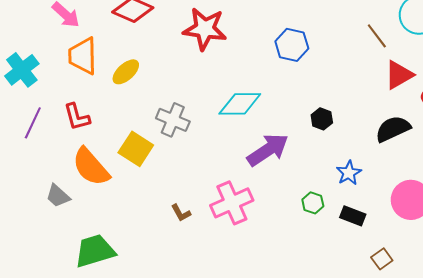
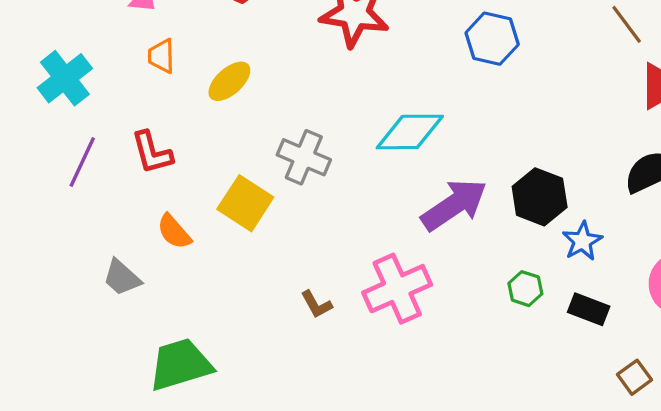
orange trapezoid: (83, 56) -> (161, 56), size x0.6
black hexagon: (322, 119) -> (540, 197), moved, size x1.6
orange semicircle: (91, 167) -> (174, 232), size x0.6

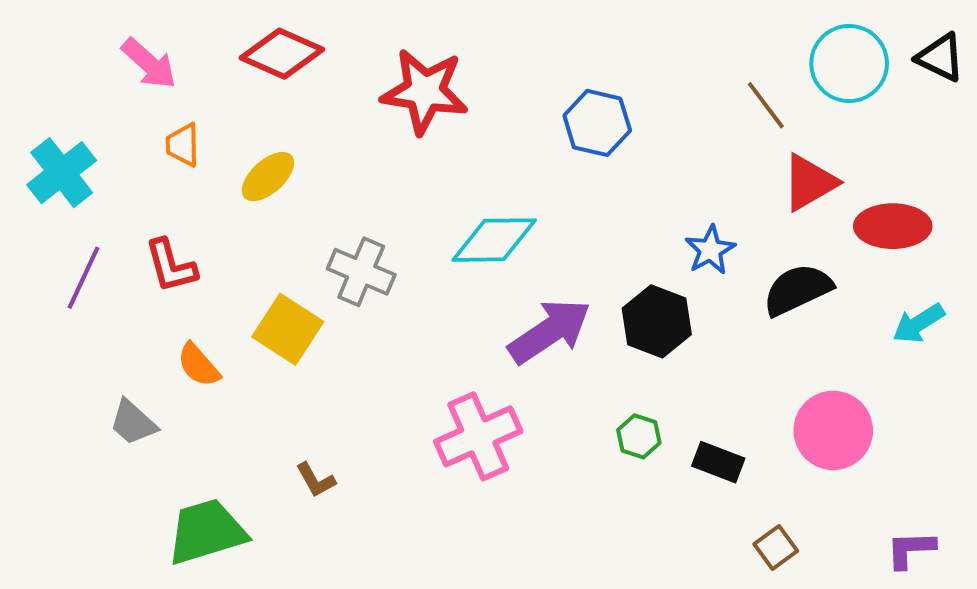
blue star: (582, 241) -> (710, 250), moved
brown L-shape: (316, 304) -> (316, 480), moved

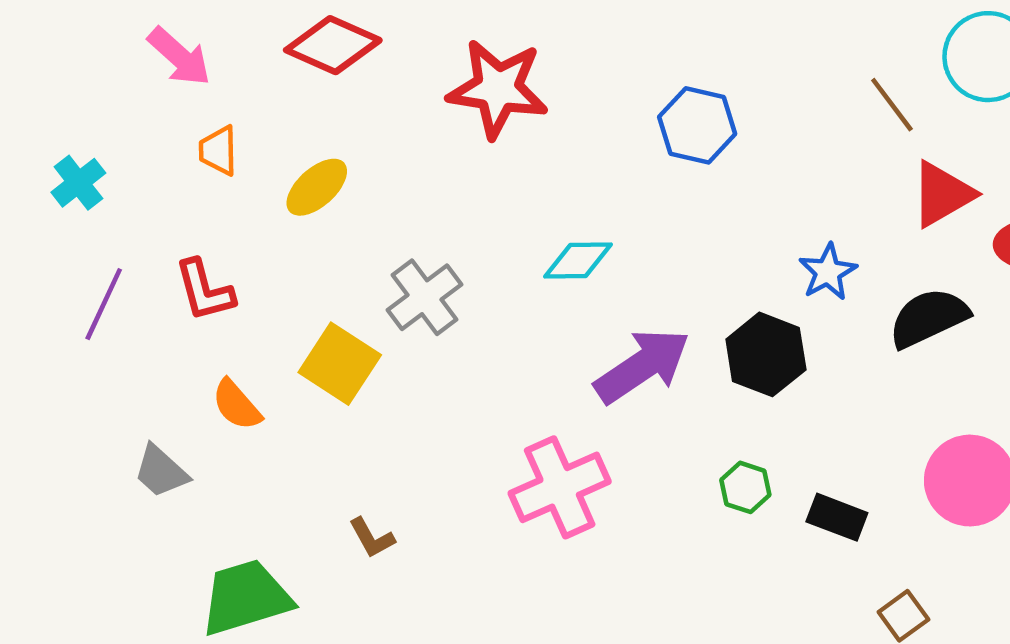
cyan cross: (62, 173) -> (78, 183), size x0.7
cyan diamond: (494, 240) -> (578, 261), size x0.7
gray cross: (361, 272) -> (424, 297), turned 30

